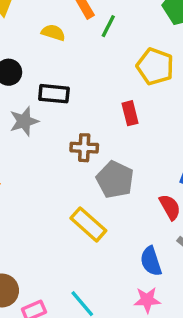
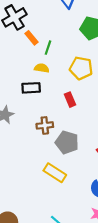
yellow semicircle: (53, 33) -> (42, 68), moved
black rectangle: (54, 94) -> (31, 88), moved

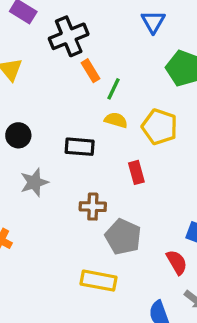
yellow semicircle: (42, 68) -> (116, 120), moved
yellow rectangle: (55, 173) -> (98, 281), turned -30

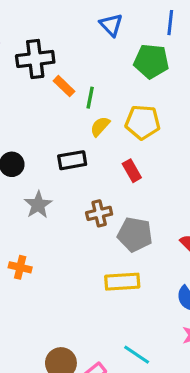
black cross: (69, 36) -> (35, 59), turned 30
yellow semicircle: (116, 120) -> (100, 126), turned -50

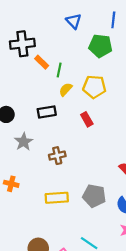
brown cross: (99, 213) -> (57, 156), moved
gray pentagon: (135, 234) -> (94, 196), moved
yellow rectangle: (122, 282) -> (57, 198), moved

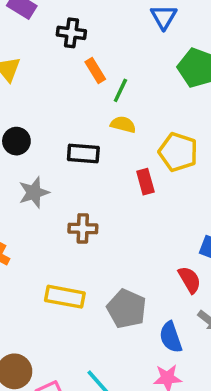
black cross: (22, 44) -> (71, 33), size x0.7
yellow pentagon: (94, 87) -> (178, 152), moved
yellow semicircle: (66, 89) -> (123, 124), turned 48

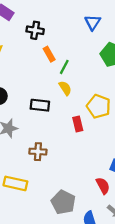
yellow semicircle: (123, 124) -> (65, 88), turned 40
yellow rectangle: (65, 297) -> (15, 183), moved

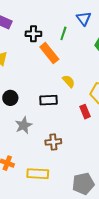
orange rectangle: (49, 54) -> (49, 53), size x1.5
green line: (64, 67) -> (63, 33), moved
gray pentagon: (63, 202) -> (83, 184), turned -30

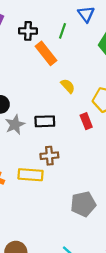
black rectangle: (48, 100) -> (45, 121), moved
gray star: (24, 125) -> (15, 125), moved
yellow rectangle: (38, 174) -> (30, 175), moved

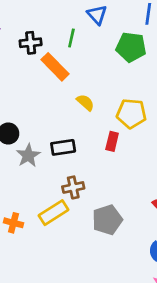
red rectangle: (86, 121) -> (112, 141), turned 42
yellow rectangle: (30, 175) -> (54, 213), turned -30
gray pentagon: (83, 204) -> (107, 220), moved

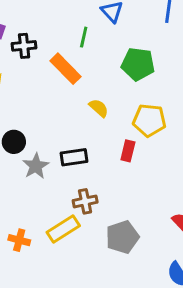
black cross: (31, 43) -> (24, 46), moved
green pentagon: (131, 47) -> (138, 64), moved

